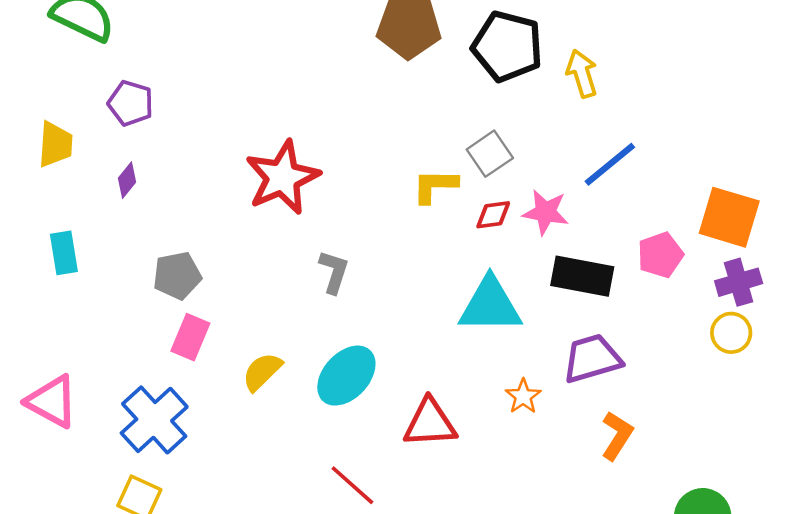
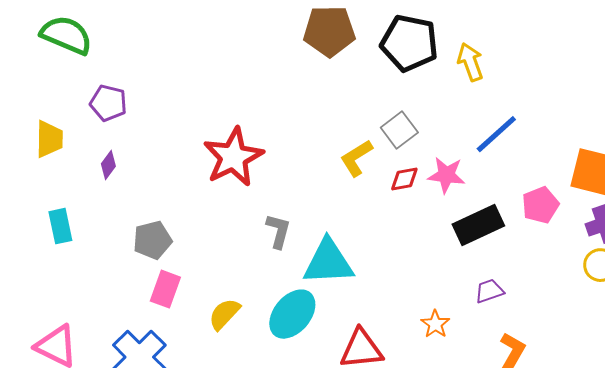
yellow L-shape: (435, 186) -> (356, 158), turned -30
black rectangle: (582, 276) -> (478, 225), turned -33
cyan triangle: (490, 305) -> (328, 262), moved
purple trapezoid: (592, 359) -> (489, 291), size x0.6

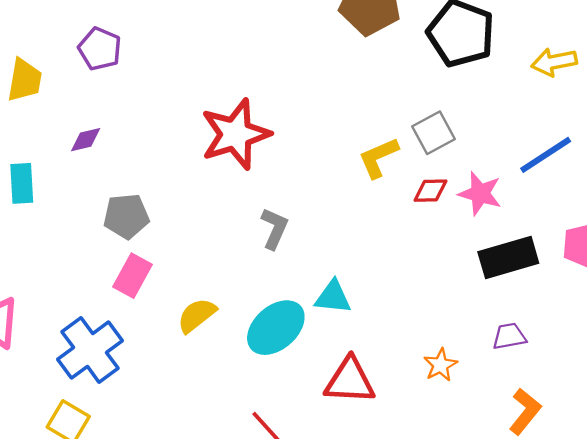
yellow arrow: (470, 62) -> (554, 62), moved, turned -90
purple diamond: (108, 165) -> (86, 140), moved, turned 32
cyan triangle: (328, 262) -> (333, 297), moved, size x0.6

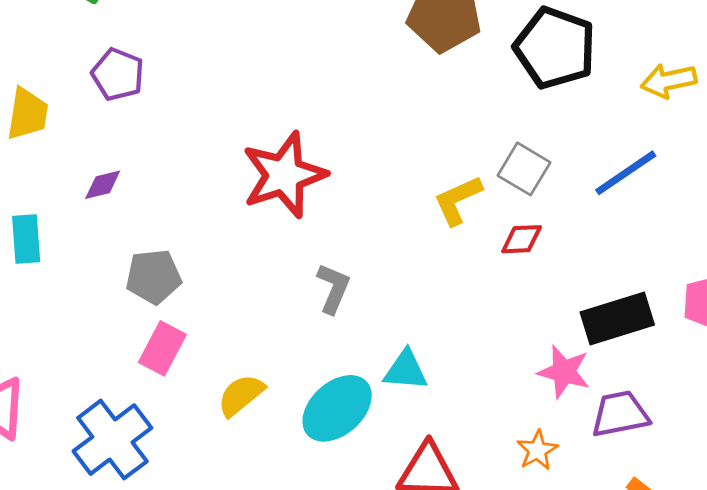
gray square: (433, 133) -> (524, 169), turned -30
blue line: (546, 155) -> (626, 173), moved
pink star: (480, 194) -> (564, 372), moved
purple trapezoid: (509, 336) -> (620, 414), size x1.4

